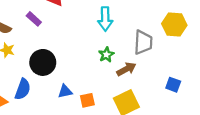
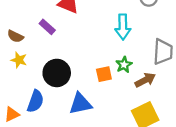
blue triangle: (65, 91) -> (80, 104), size x1.5
orange square: (87, 100) -> (104, 74), moved

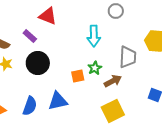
black circle: (57, 73) -> (38, 63), moved
blue semicircle: (35, 101) -> (30, 106), moved

